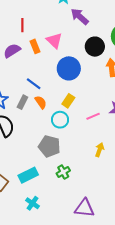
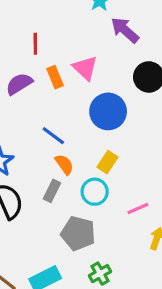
gray rectangle: (22, 102) -> (52, 191), moved
pink line: (93, 116) -> (138, 208), moved

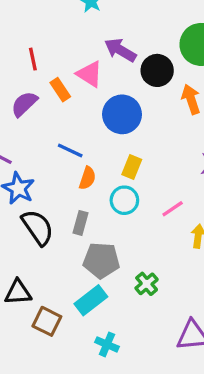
purple arrow: (125, 30) -> (120, 50), moved
orange semicircle: (64, 164) -> (87, 178), turned 65
gray rectangle: (52, 191) -> (80, 223), moved
gray pentagon: (78, 233) -> (101, 260), moved

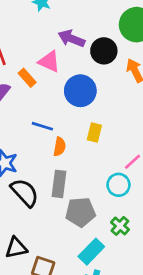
cyan circle: (124, 200) -> (118, 185), moved
gray rectangle: (80, 223) -> (59, 184), size x1.4
cyan rectangle: (91, 300) -> (91, 252), moved

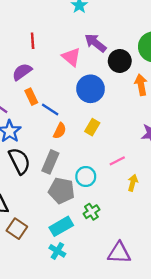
orange rectangle: (27, 78) -> (31, 97), moved
cyan circle: (118, 185) -> (86, 177), moved

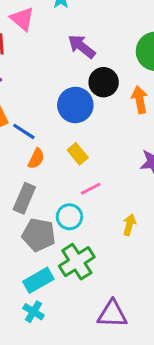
pink triangle: (71, 57) -> (22, 19), moved
black circle: (120, 61) -> (104, 82), moved
yellow rectangle: (92, 127) -> (78, 154), turned -70
pink line: (117, 161) -> (91, 189), moved
green cross: (91, 212) -> (77, 262), size x1.6

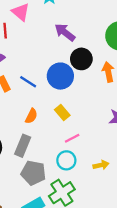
blue line: (24, 131) -> (28, 82), moved
cyan circle: (69, 217) -> (66, 160), moved
yellow arrow: (129, 225) -> (101, 165), turned 63

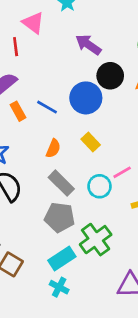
pink line: (72, 138) -> (122, 172), moved
gray rectangle: (23, 146) -> (61, 183), moved, turned -65
cyan circle: (66, 160) -> (99, 186), moved

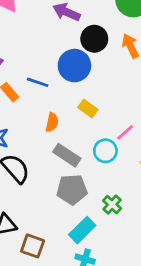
green cross: (96, 240) -> (112, 205), size x0.6

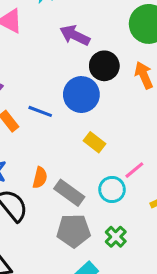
orange semicircle: (52, 122) -> (40, 178), moved
green cross: (112, 205) -> (116, 237), moved

